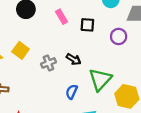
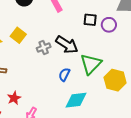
black square: (87, 25) -> (90, 20), moved
black arrow: (74, 59) -> (67, 45), size x1.6

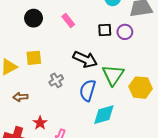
yellow square: (18, 35) -> (34, 58), turned -35
gray cross: (44, 47) -> (56, 80), moved
blue semicircle: (64, 75) -> (88, 90), size x1.5

